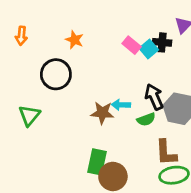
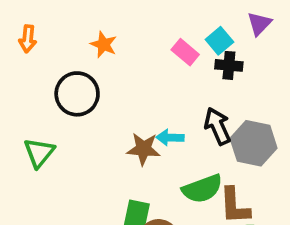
black cross: (162, 42) -> (229, 65), moved
cyan square: (149, 49) -> (219, 41), moved
green semicircle: (146, 119) -> (202, 189), moved, size x1.5

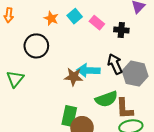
cyan square: (219, 41) -> (75, 16), moved
cyan arrow: (170, 138) -> (88, 70), size x1.5

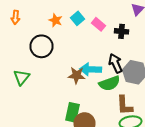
green semicircle: (106, 99) -> (110, 83), moved

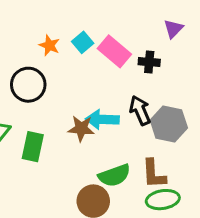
pink rectangle: (98, 24) -> (114, 51), size x1.5
green semicircle: (110, 83) -> (114, 175), moved
green rectangle: (72, 112) -> (33, 147), moved

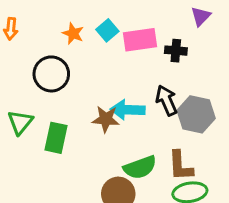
pink rectangle: (114, 51) -> (140, 40), turned -48

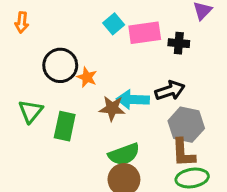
orange star: (73, 33) -> (87, 77), moved
black arrow: (167, 100) -> (170, 91), turned 96
gray hexagon: (196, 114) -> (186, 125), moved
green semicircle: (140, 167) -> (124, 154), moved

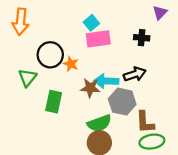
orange arrow: (22, 22) -> (21, 22), size x1.6
pink rectangle: (145, 33) -> (98, 39), moved
green triangle: (31, 111) -> (27, 78), moved
gray hexagon: (186, 125) -> (122, 102), moved

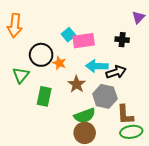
cyan square: (91, 23) -> (68, 35), moved
cyan arrow: (106, 81) -> (97, 66), moved
brown star: (90, 88) -> (77, 84), turned 30

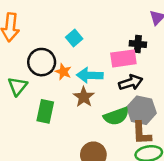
pink rectangle: (84, 41) -> (123, 58), moved
cyan arrow: (97, 66) -> (90, 75), moved
gray hexagon: (105, 96) -> (142, 110), moved
green semicircle: (85, 116) -> (116, 116), moved

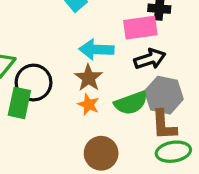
black circle: (42, 62) -> (34, 83), moved
orange star: (63, 72) -> (89, 105), moved
green rectangle: (45, 111) -> (19, 103), moved

